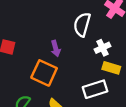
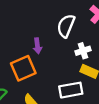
orange square: (44, 73) -> (23, 68), turned 35

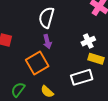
white semicircle: (66, 26) -> (46, 18), moved

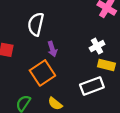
white semicircle: (46, 18) -> (36, 24), moved

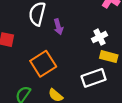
purple arrow: (52, 49) -> (58, 27), moved

